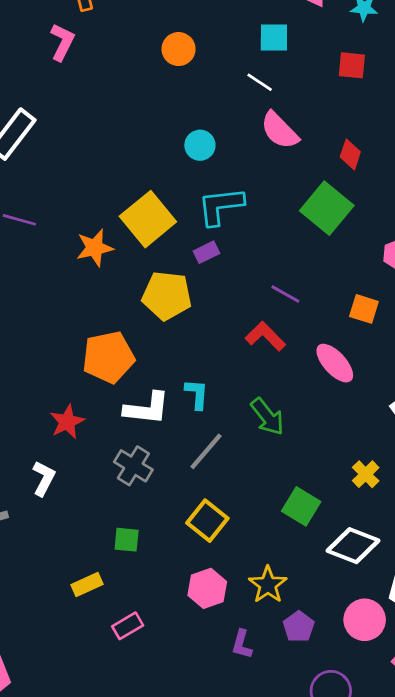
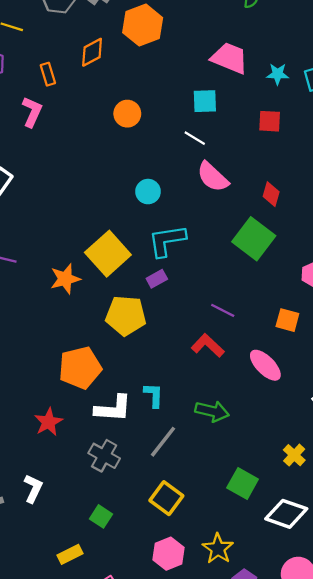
green arrow: (267, 417) -> (212, 411), turned -36
white L-shape: (44, 478) -> (33, 489), moved
green square: (127, 540) -> (101, 516), turned 30

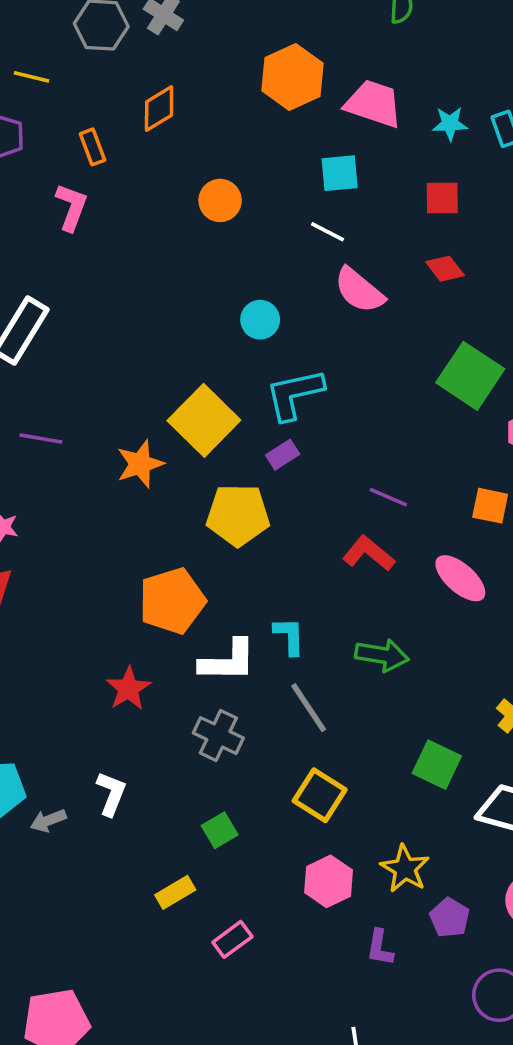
orange hexagon: (143, 25) -> (293, 77), moved
red diamond: (271, 194) -> (445, 269), moved, turned -50
green square: (254, 239) -> (470, 376), moved
gray line: (163, 442) -> (309, 708), turned -68
green square: (101, 516) -> (220, 830), turned 30

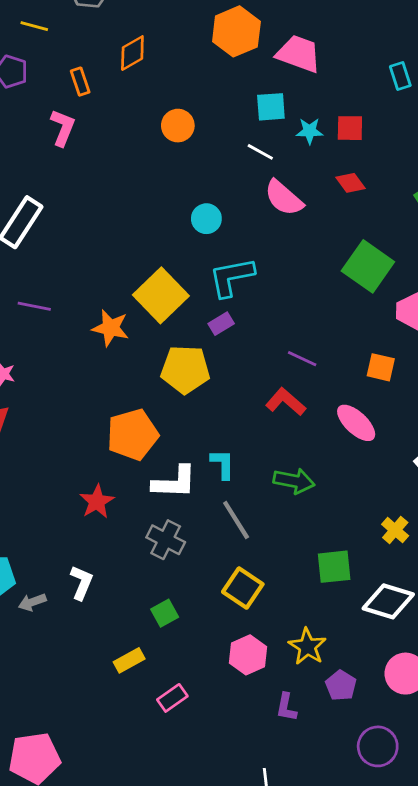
cyan star: (450, 124) -> (310, 131), moved
orange star: (140, 464) -> (111, 328), turned 30
green square: (437, 765) -> (334, 567), turned -33

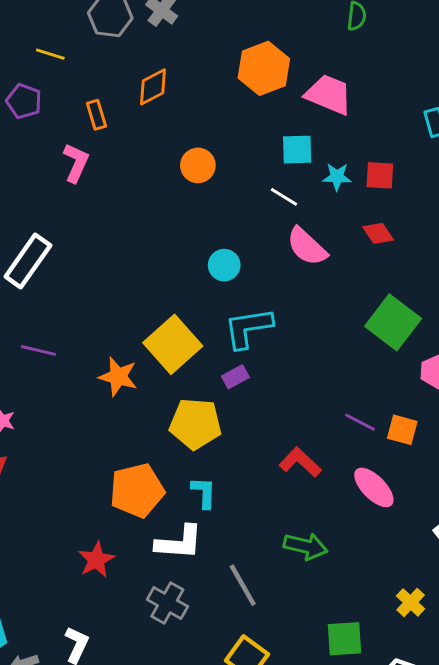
purple line: (302, 359) -> (360, 422), moved
cyan L-shape: (223, 464) -> (204, 493), moved

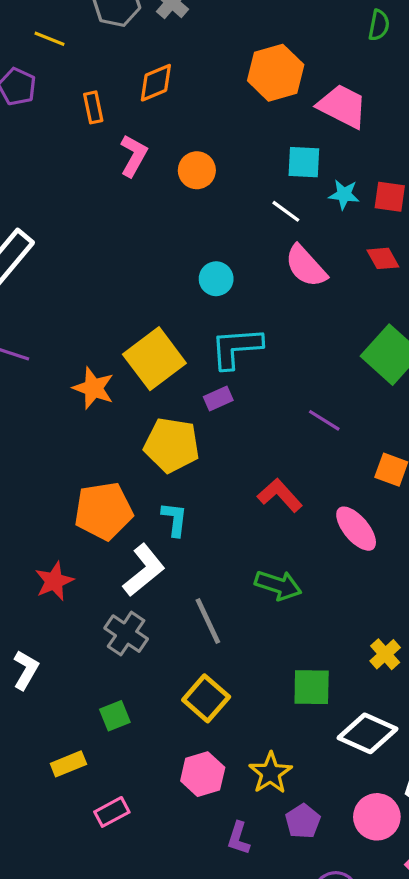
pink L-shape: (76, 163) -> (134, 156), moved
purple line: (360, 422) -> (324, 420), moved
white L-shape: (179, 543) -> (144, 570), turned -48

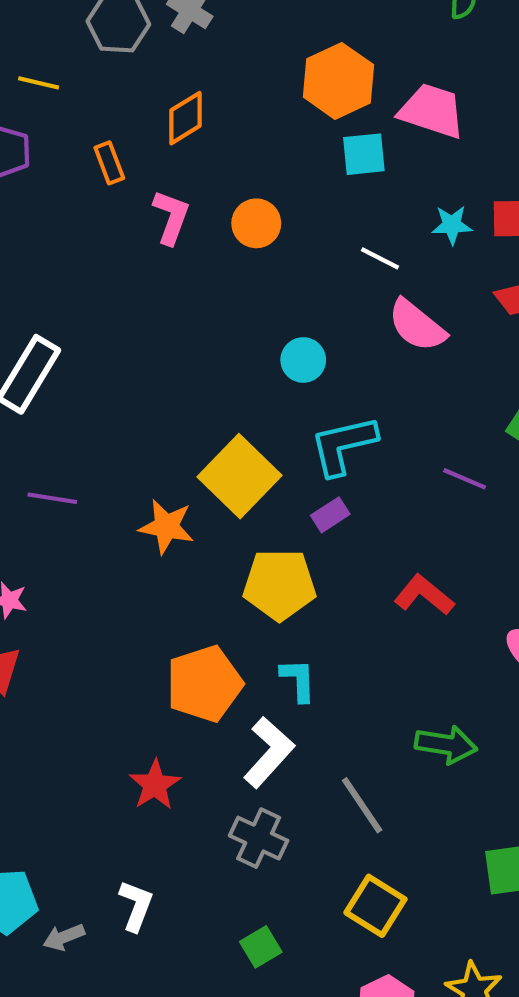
cyan square: (304, 162) -> (364, 154), moved
purple line: (324, 420) -> (465, 479), moved
red L-shape: (280, 495) -> (424, 595), moved

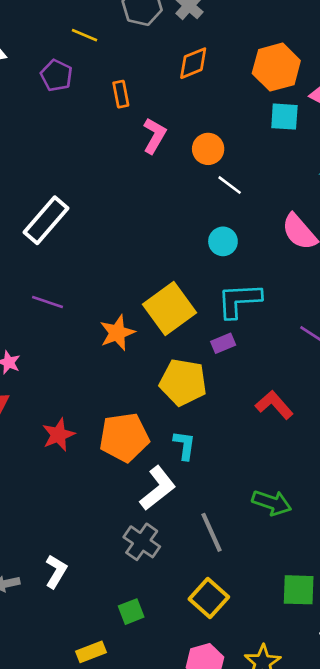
orange diamond: (185, 118) -> (193, 63), moved
white line: (380, 258) -> (230, 185), moved
orange star: (166, 527) -> (117, 333), turned 30
red star: (155, 785) -> (58, 435), moved

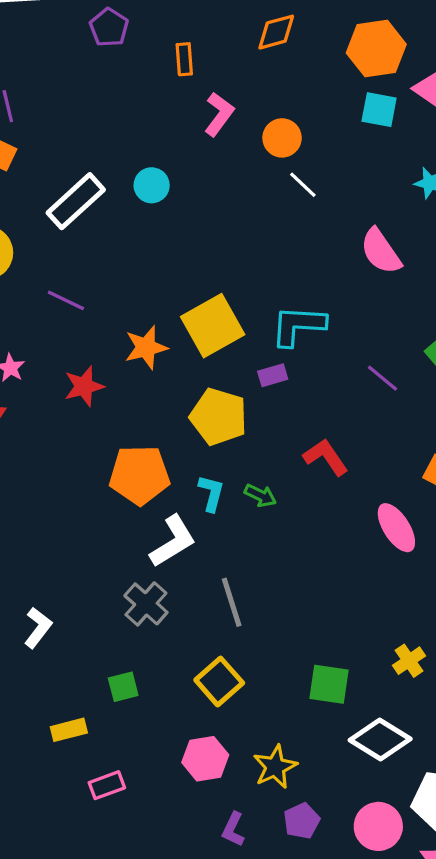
cyan circle: (223, 241) -> (152, 185), moved
red star: (58, 435) -> (84, 386), moved
green arrow: (272, 503) -> (260, 495), moved, size x0.7

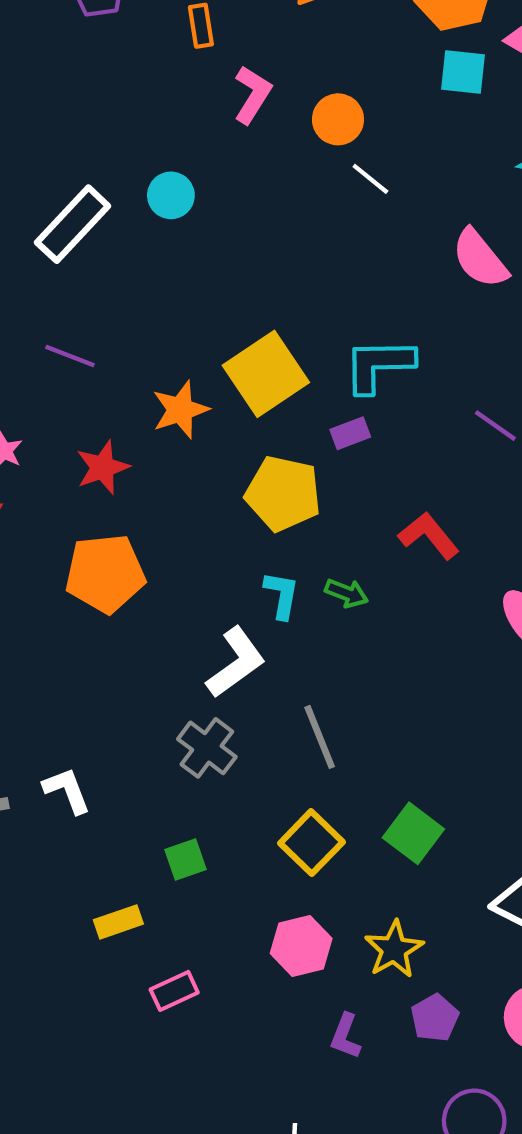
orange pentagon: (139, 475) -> (105, 573), moved
white L-shape: (38, 628) -> (67, 790), turned -54
green square: (329, 684) -> (413, 833), moved, turned 33

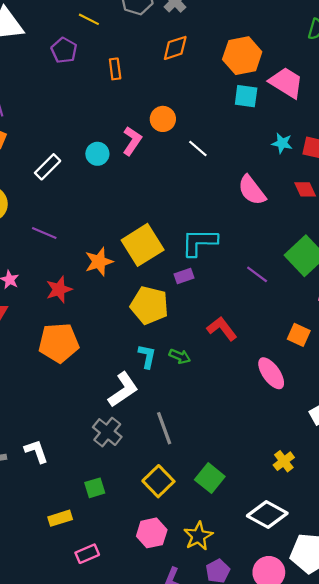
pink L-shape: (252, 95) -> (132, 141), moved
orange circle: (338, 119) -> (163, 119), moved
white rectangle: (73, 224) -> (48, 167), size x0.7

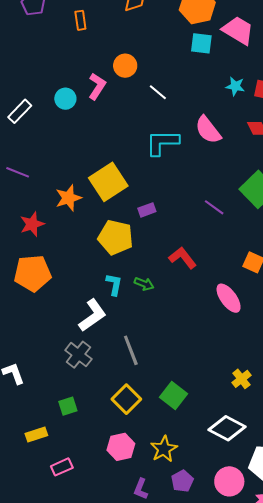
cyan L-shape: (199, 242) -> (162, 143), moved

